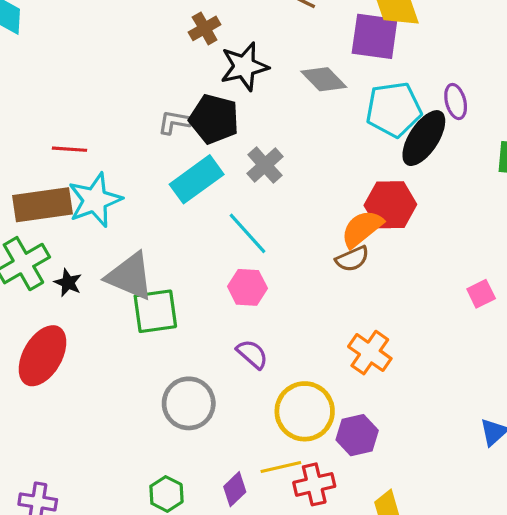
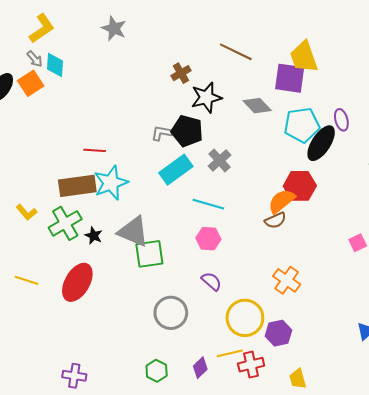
cyan line: (247, 233) -> (208, 204), turned -32

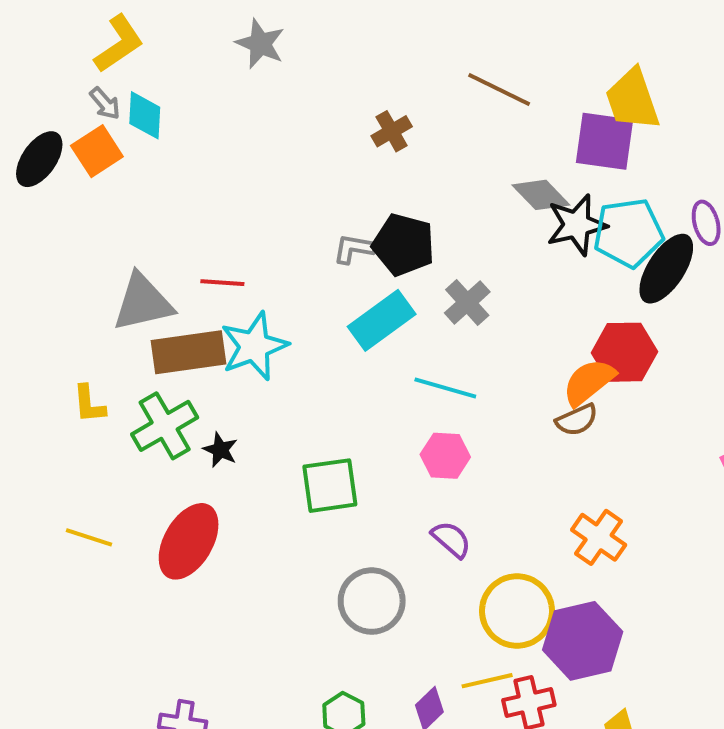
black star: (206, 97) -> (577, 225), moved
yellow L-shape: (27, 212) -> (89, 404), turned 35
gray triangle: (133, 232) -> (143, 302), moved, turned -36
purple hexagon: (278, 333) -> (583, 641), size x1.5

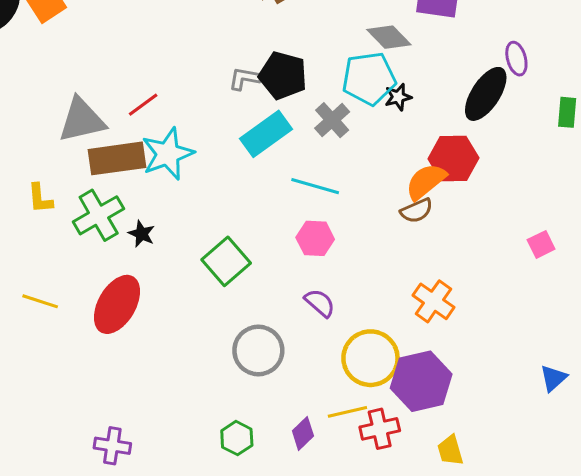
black star: (577, 225) -> (398, 97), moved, size x0.6
cyan pentagon: (628, 233) -> (369, 79), moved
red line: (222, 283) -> (143, 105), turned -40
green square: (330, 486) -> (226, 261), turned -33

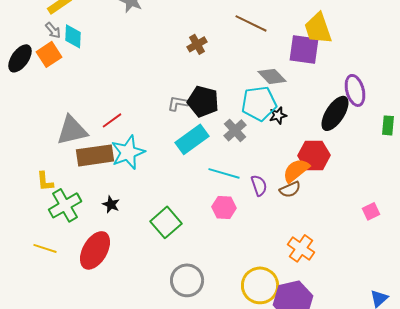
purple ellipse: (516, 59) -> (355, 90), size x1.4
green cross: (99, 215) -> (65, 205), moved
purple semicircle: (320, 303) -> (259, 185), moved, turned 30

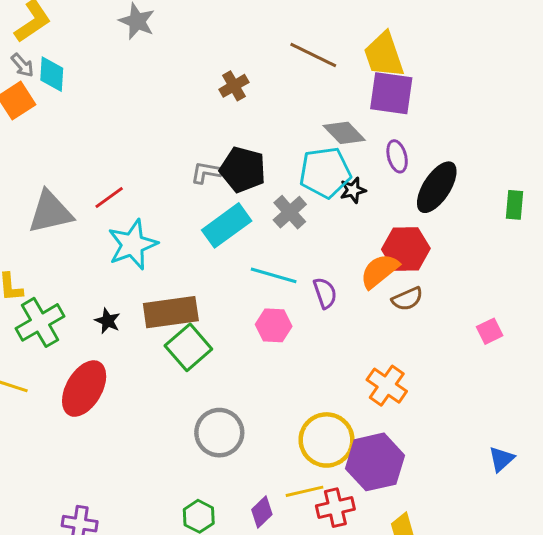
yellow trapezoid: (318, 28) -> (384, 55), moved
purple ellipse: (355, 90) -> (397, 156), moved, size x0.7
brown rectangle: (95, 155) -> (171, 312), moved
brown semicircle: (290, 189) -> (407, 299), moved

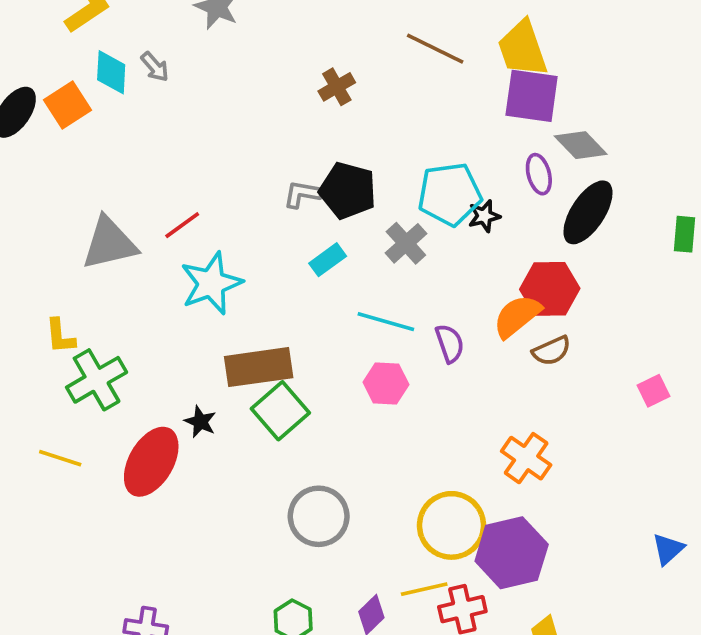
gray arrow: (22, 65) -> (155, 67), moved
gray diamond: (344, 133) -> (581, 145), moved
cyan rectangle: (227, 225) -> (328, 260), size x0.6
black star: (108, 321) -> (200, 422), moved

